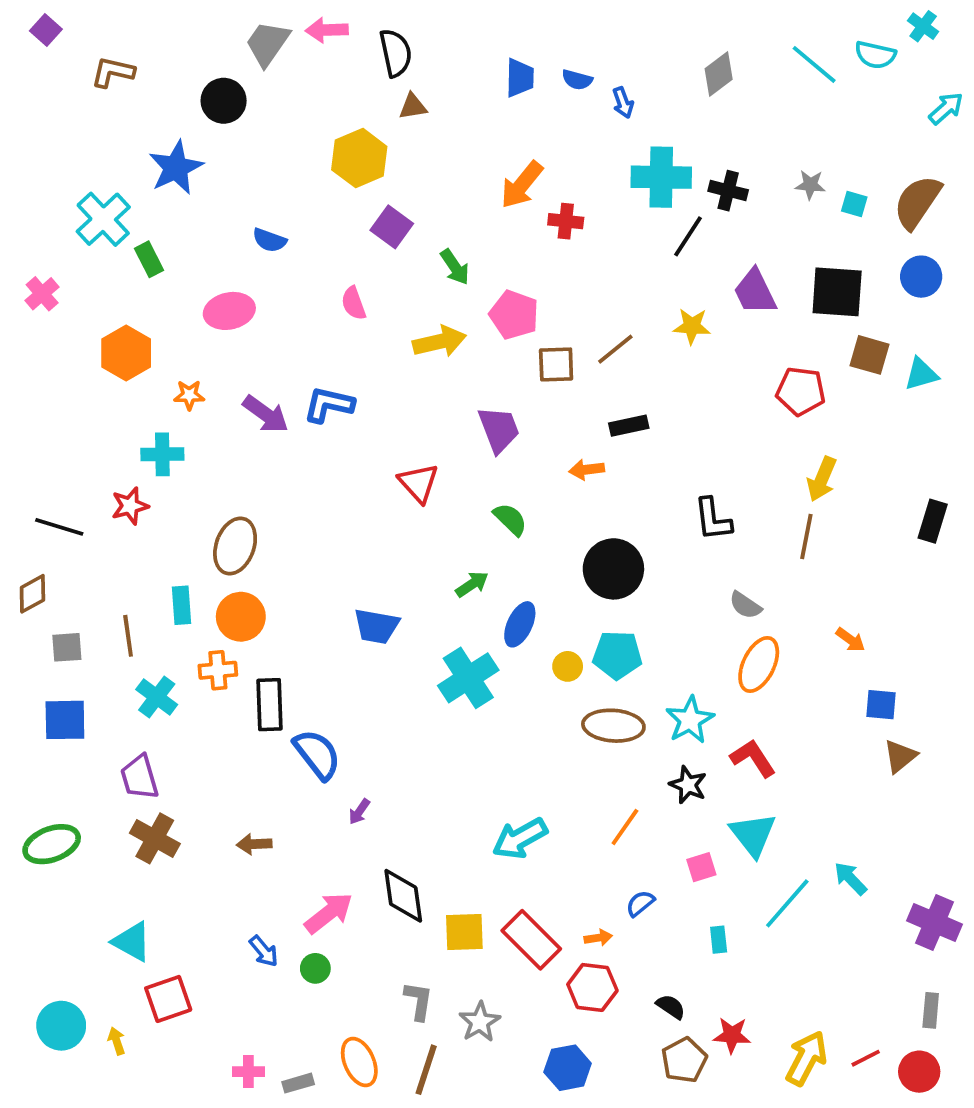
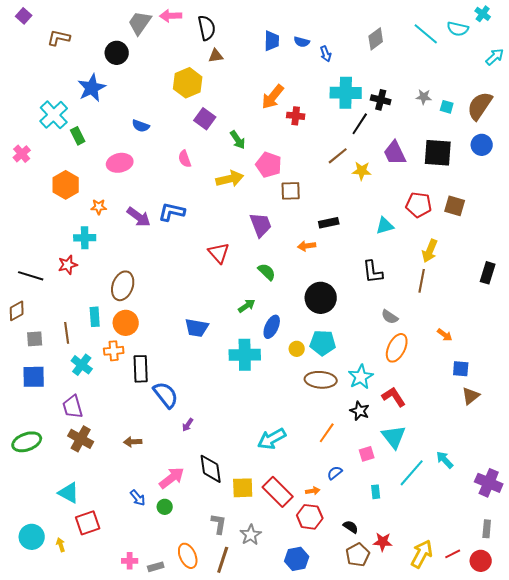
brown line: (615, 349) -> (338, 156), moved
brown square: (870, 355) -> (455, 206), moved
cyan triangle: (921, 374) -> (385, 226), moved
cyan cross: (468, 678) -> (245, 355), turned 32

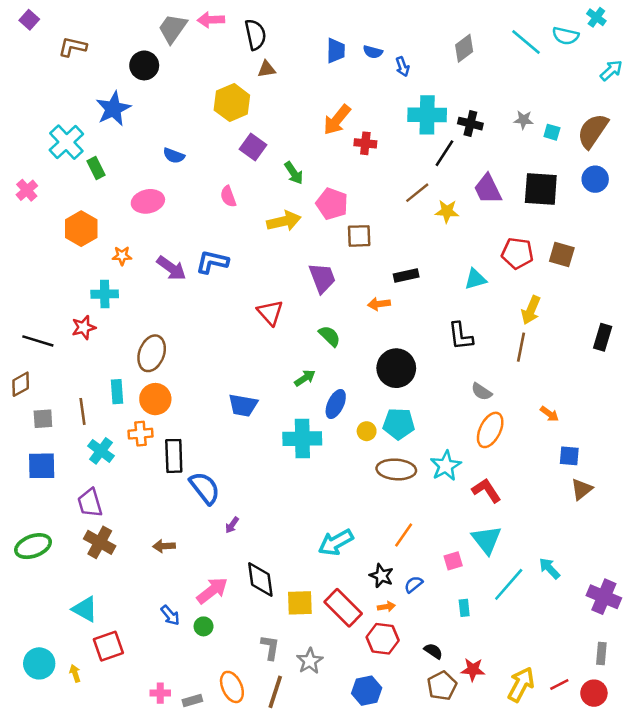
black star: (360, 411) -> (381, 576), moved

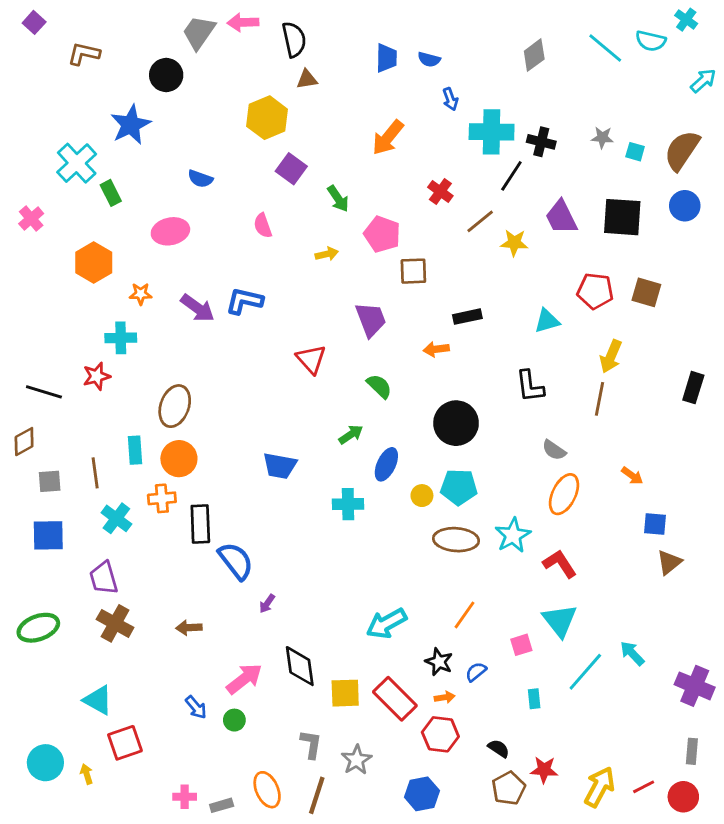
blue arrow: (402, 67) -> (450, 99), moved
red cross: (365, 143) -> (440, 192), moved, turned 30
yellow arrow: (284, 221) -> (327, 254), size x0.6
cyan cross: (302, 439) -> (348, 504), size x0.7

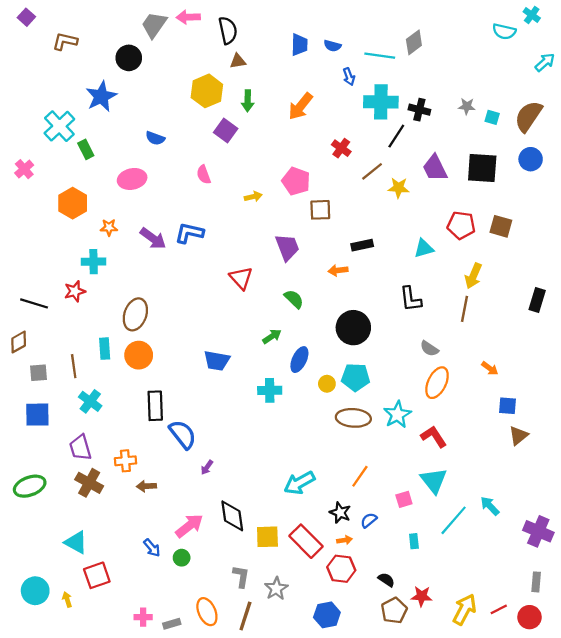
cyan line: (605, 48) -> (380, 56), moved, turned -32
green arrow: (338, 199) -> (248, 101), moved, turned 35
orange cross: (162, 498) -> (125, 461), moved

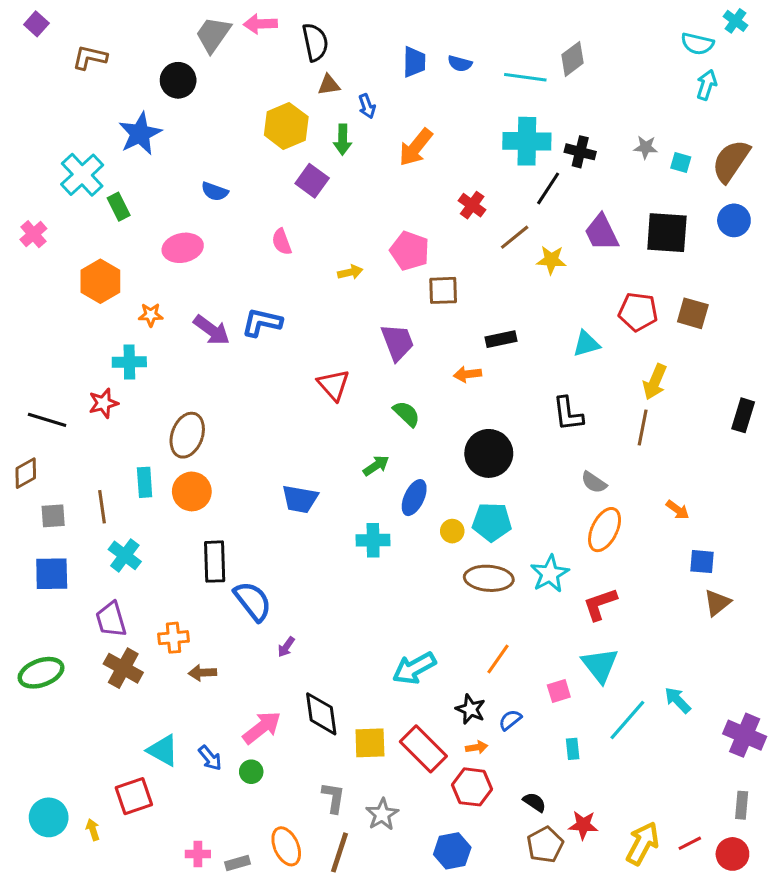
cyan arrow: (545, 62) -> (707, 85), moved, turned -30
blue arrow: (349, 77) -> (367, 106), moved
red L-shape: (434, 437) -> (600, 604), turned -76
cyan triangle: (76, 542) -> (163, 750), moved

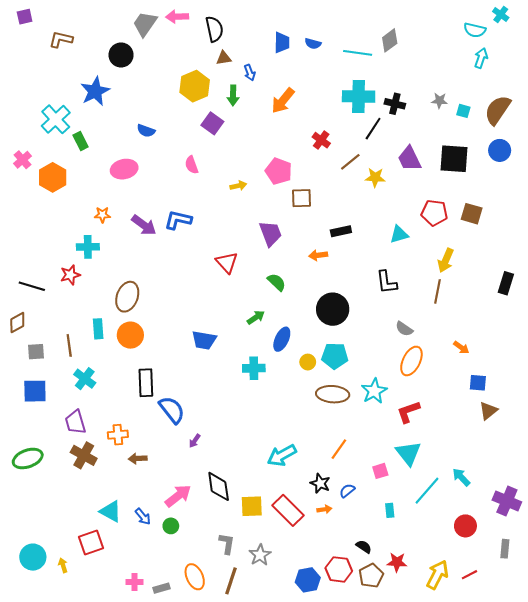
purple square: (36, 24) -> (25, 17), turned 35
orange hexagon: (100, 281) -> (53, 177), moved
red hexagon: (472, 787) -> (339, 569), moved
red circle: (732, 854) -> (465, 526), moved

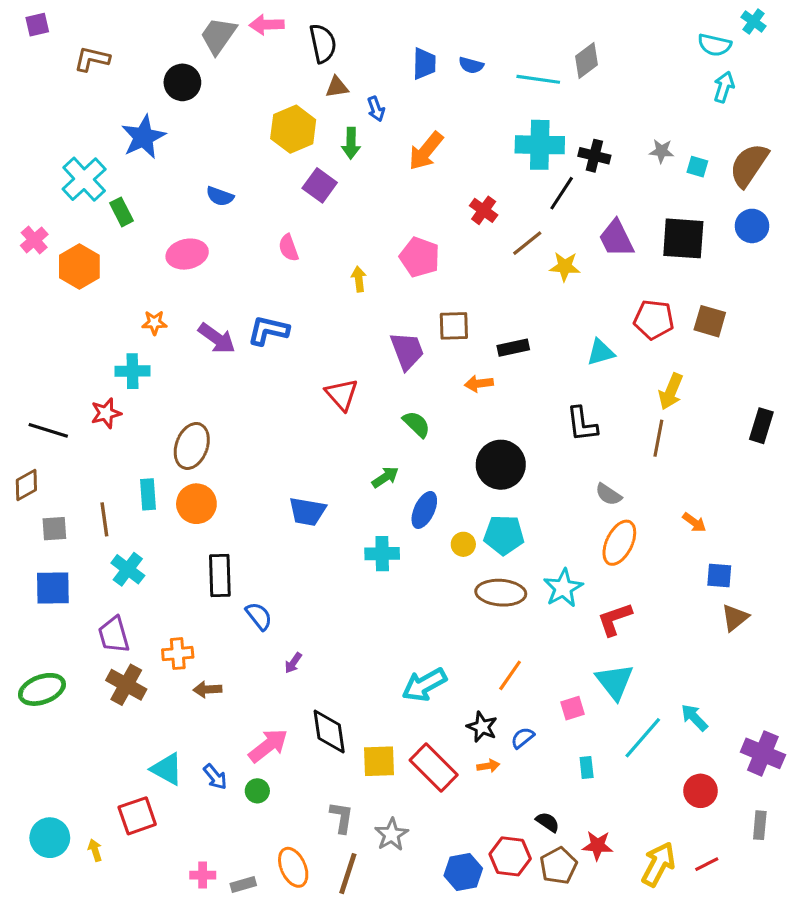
yellow arrow: (238, 186) -> (359, 279), turned -84
brown square: (302, 198) -> (454, 326), moved
blue semicircle: (172, 410) -> (259, 616), size x0.7

